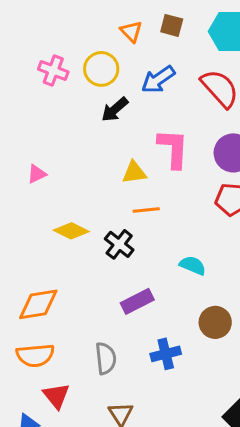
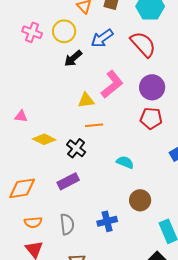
pink L-shape: (173, 148) -> (112, 84), turned 48
pink triangle: (37, 174) -> (21, 116), moved, turned 32
purple rectangle: (137, 301) -> (68, 181), moved
orange semicircle: (35, 355) -> (33, 222), moved, size x0.7

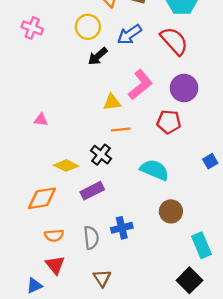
pink cross: (32, 32) -> (32, 28), moved
red pentagon: (151, 118) -> (169, 122), moved
yellow diamond: (44, 139) -> (66, 166), moved
cyan semicircle: (125, 162) -> (155, 170), size x1.5
blue cross: (107, 221) -> (122, 228), moved

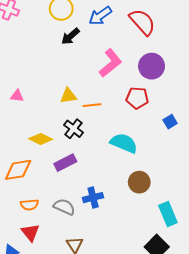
yellow triangle: (112, 102) -> (68, 96), moved
blue square: (210, 161) -> (170, 122), moved
gray semicircle: (91, 238) -> (64, 207), turned -60

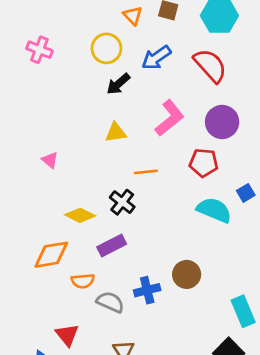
pink triangle: (17, 96) -> (50, 160), turned 32
yellow triangle: (68, 96) -> (116, 133), moved
cyan semicircle: (124, 143) -> (214, 210), moved
brown circle: (139, 182) -> (187, 274), moved
orange semicircle: (29, 205) -> (83, 281), moved

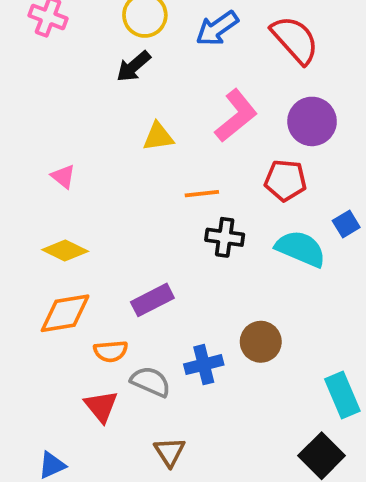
black arrow: (118, 84) -> (133, 66), moved
black cross: (122, 202) -> (225, 237), moved, turned -30
yellow diamond: (80, 215) -> (65, 251), moved
red triangle: (67, 335) -> (101, 406), moved

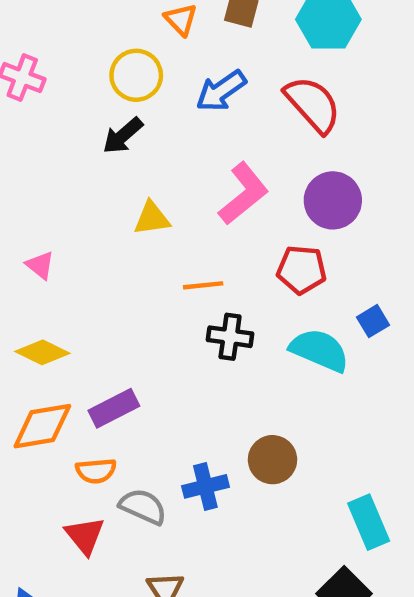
purple rectangle: (152, 300) -> (114, 408), moved

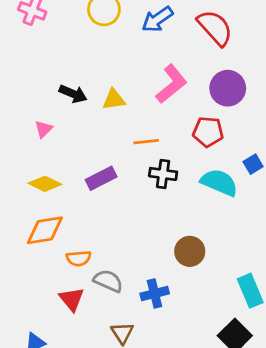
black arrow: (123, 136) -> (73, 94), moved, turned -116
pink triangle: (40, 265) -> (43, 129), turned 36
purple rectangle: (114, 408) -> (101, 178), moved
blue cross: (205, 486) -> (155, 294), moved

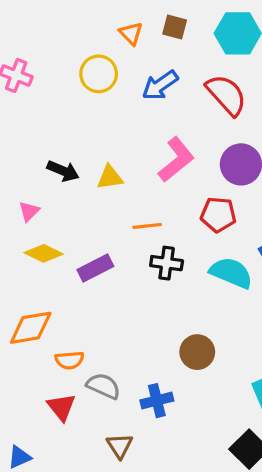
yellow diamond: (45, 184) -> (44, 253), moved

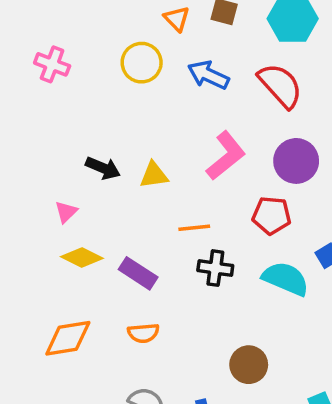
blue arrow: (160, 85) -> (208, 75), turned 60
purple rectangle: (95, 268) -> (138, 273), turned 60
orange semicircle: (69, 360) -> (143, 333), moved

